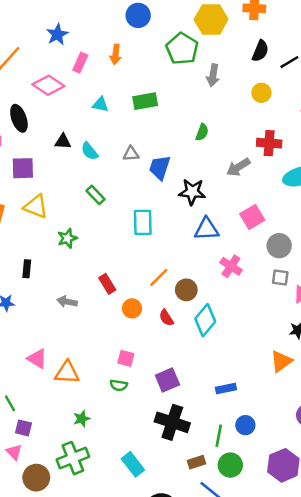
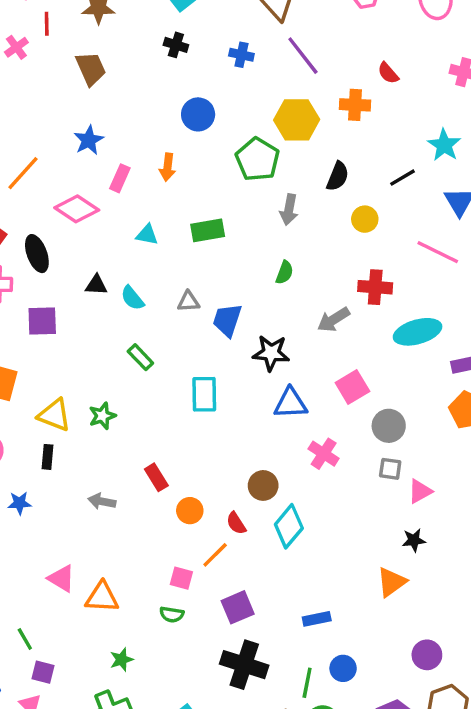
black semicircle: (260, 51) -> (338, 176), moved
gray arrow: (213, 75) -> (289, 210), moved
yellow triangle: (36, 207) -> (54, 415), moved
orange line: (159, 278) -> (215, 555), moved

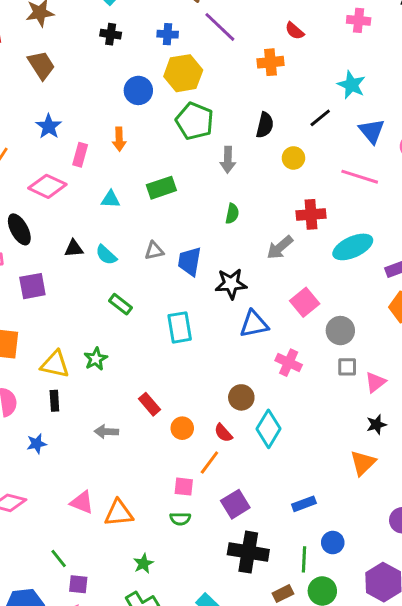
yellow hexagon: (297, 120) -> (183, 73), moved

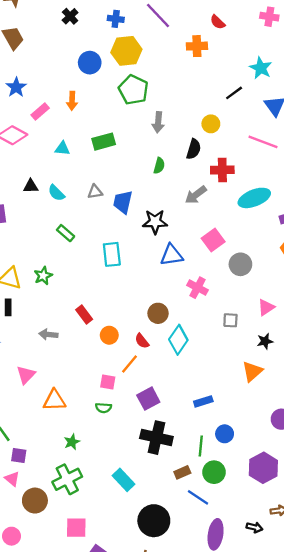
black cross: (111, 34) -> (70, 16), turned 35
black semicircle: (265, 125) -> (194, 149), moved
pink rectangle: (80, 155) -> (40, 111), turned 30
gray square: (347, 367) -> (230, 320), moved
pink triangle: (82, 502) -> (26, 375), moved, turned 48

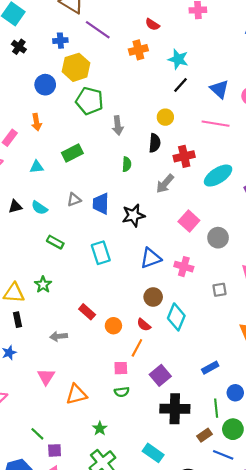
cyan star: (261, 68) -> (178, 59), moved
blue triangle: (172, 255) -> (151, 258), moved

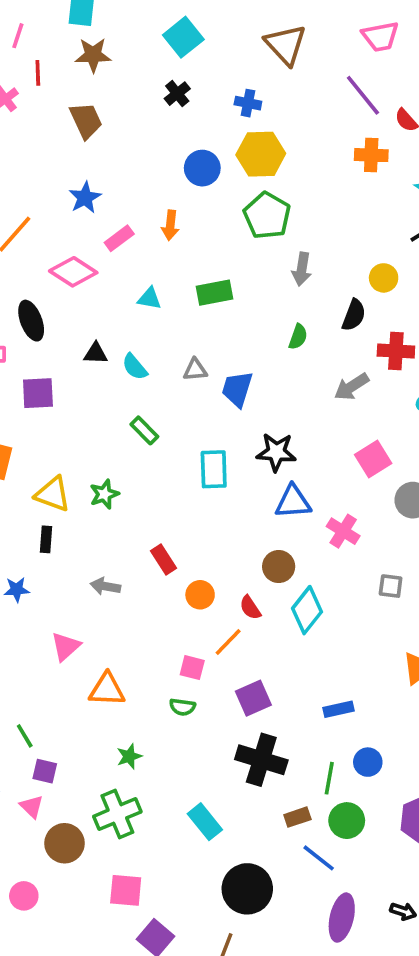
purple line: (98, 30) -> (363, 95), moved
black star: (133, 215) -> (276, 452), moved

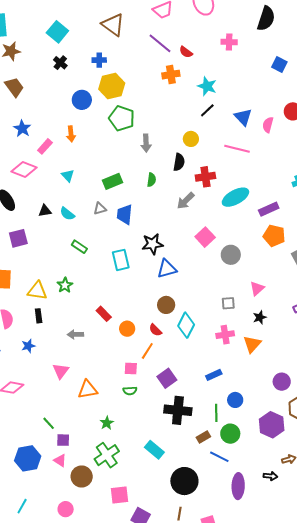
green rectangle: (215, 293) -> (112, 181), moved
cyan triangle: (149, 298) -> (68, 175), turned 48
pink cross: (343, 531) -> (225, 335), moved, turned -30

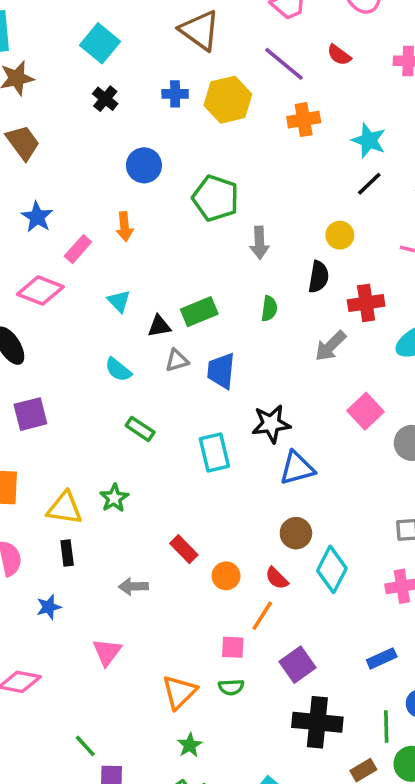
red semicircle: (186, 52) -> (339, 55), moved
yellow hexagon: (112, 86) -> (228, 100), moved
black triangle: (45, 211) -> (159, 326), moved
orange triangle: (88, 390) -> (179, 692), moved, turned -35

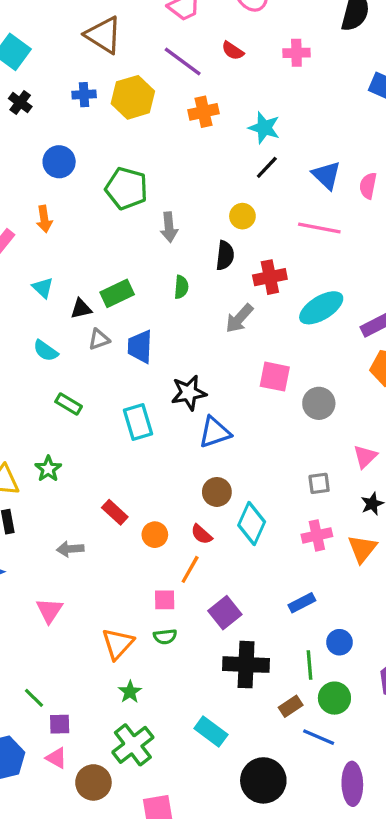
pink square: (366, 411) -> (275, 377), turned -32

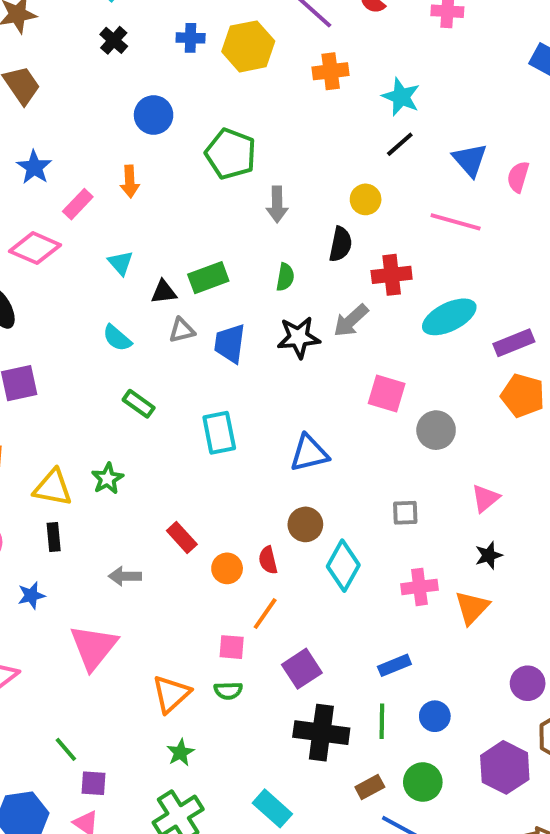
black star: (189, 393) -> (299, 337), moved
gray square: (319, 483) -> (405, 513), moved
red semicircle: (202, 534) -> (268, 560), moved, turned 30
pink triangle: (49, 610) -> (93, 647), size x1.5
green line: (310, 665) -> (382, 721), moved

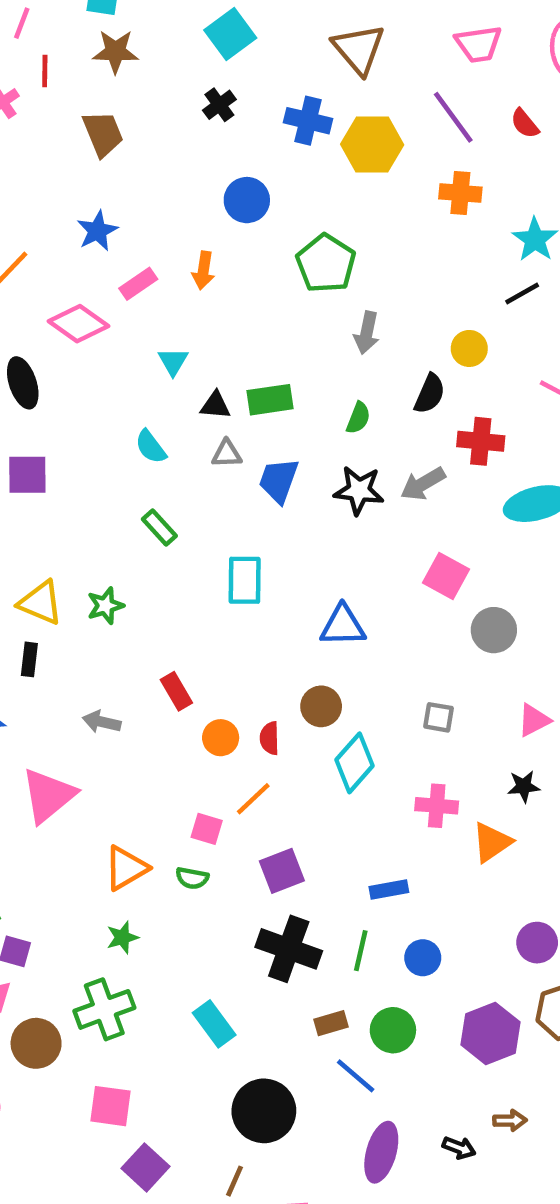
blue cross: (191, 38) -> (308, 121), size x1.4

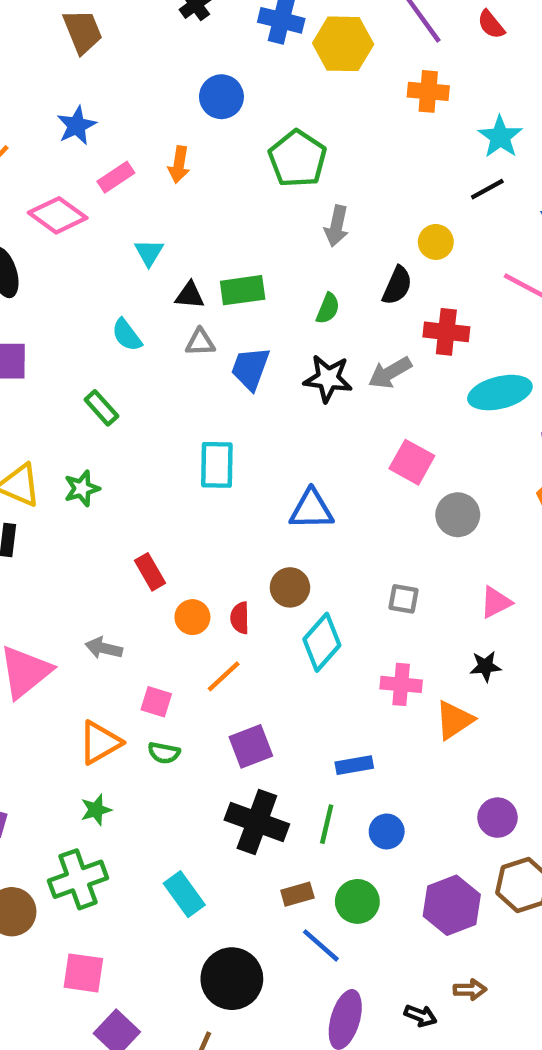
green rectangle: (159, 528) -> (101, 408), moved
gray arrow: (102, 722) -> (104, 648), moved
pink square: (207, 829) -> (156, 702), moved

